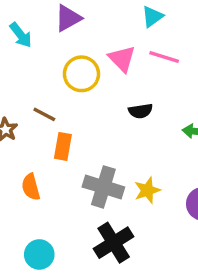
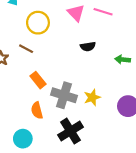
yellow circle: (81, 74) -> (38, 23), moved
orange rectangle: (63, 146) -> (38, 80), moved, turned -49
orange semicircle: (31, 187) -> (37, 110), moved

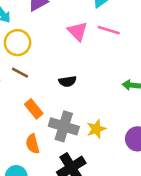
yellow circle: (38, 23) -> (17, 43), moved
black semicircle: (88, 46) -> (68, 81), moved

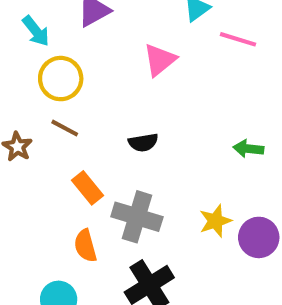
pink line: (109, 30) -> (238, 39), moved
pink triangle: (78, 31) -> (160, 60), turned 35
yellow star: (96, 129) -> (215, 221), moved

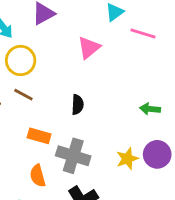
black semicircle: (143, 142) -> (77, 105), turned -78
orange rectangle: (87, 188) -> (39, 136), turned -35
purple circle: (259, 237) -> (157, 154), moved

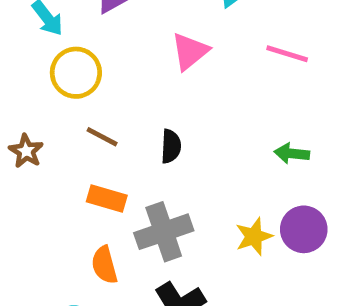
pink line: (143, 33) -> (287, 54), moved
brown line: (23, 95) -> (102, 137), moved
gray cross: (73, 156) -> (164, 232), turned -36

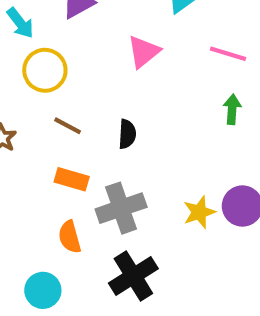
green arrow: (292, 153) -> (232, 109), moved, turned 88

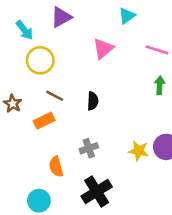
orange rectangle: (72, 179) -> (44, 121), moved, turned -42
gray cross: (121, 208) -> (89, 148), size x0.6
yellow star: (199, 212) -> (139, 151), turned 30

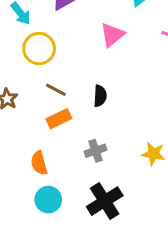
orange rectangle: (44, 121) -> (59, 119), moved
orange semicircle: (56, 167) -> (39, 163), moved
cyan circle: (39, 201) -> (48, 200), moved

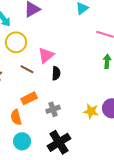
pink triangle: (112, 35) -> (46, 55), moved
orange rectangle: (59, 119) -> (29, 98), moved

